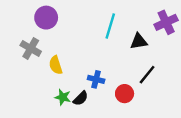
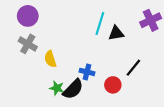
purple circle: (46, 18) -> (28, 16), moved
black triangle: (139, 41) -> (116, 33), moved
black semicircle: (81, 98) -> (73, 89), size x1.5

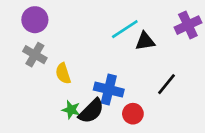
cyan line: (100, 23) -> (125, 29), turned 40
blue cross: (87, 72) -> (109, 90), size x1.5
red circle: (113, 85) -> (133, 114), moved

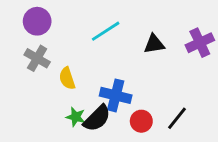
purple cross: (188, 25) -> (200, 43), moved
cyan line: (125, 29) -> (106, 31), moved
black line: (166, 84) -> (177, 118), moved

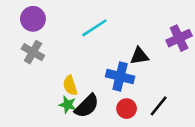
black triangle: (154, 44) -> (139, 56), moved
yellow semicircle: (67, 78) -> (70, 85), moved
blue cross: (116, 95) -> (120, 76), moved

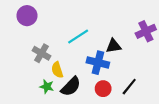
cyan line: (94, 28) -> (78, 37), moved
gray cross: (33, 52) -> (42, 53), moved
green star: (68, 105) -> (47, 87), moved

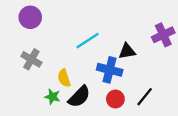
gray cross: (42, 53) -> (31, 59), moved

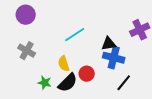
blue cross: (110, 70) -> (114, 58), moved
yellow semicircle: (64, 78) -> (64, 64), moved
red circle: (115, 99) -> (87, 74), moved

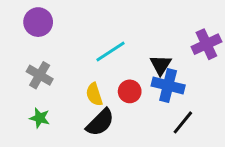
black triangle: (109, 44) -> (161, 65), turned -49
red circle: (87, 74) -> (130, 91), moved
green star: (45, 83) -> (40, 118), moved

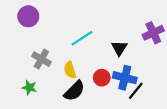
gray cross: (40, 75) -> (41, 59), moved
blue cross: (168, 86) -> (125, 78), moved
red circle: (130, 91) -> (102, 78), moved

